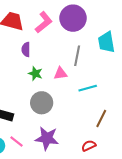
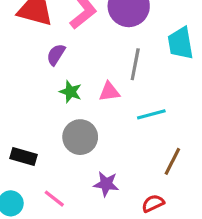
purple semicircle: (26, 49) -> (56, 55), turned 32
purple star: (47, 138) -> (106, 184), moved, size x0.7
pink line: (17, 141) -> (54, 199), moved

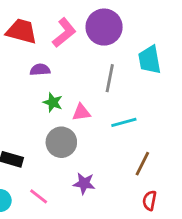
purple semicircle: (56, 55) -> (40, 70), turned 54
pink triangle: (109, 92) -> (81, 112), moved
red semicircle: (153, 203) -> (150, 201), moved, turned -54

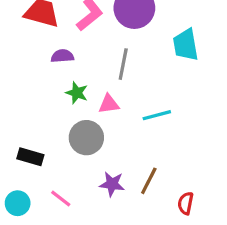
gray line: (110, 78) -> (123, 64), moved
brown line: (142, 164) -> (149, 181), moved

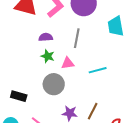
purple semicircle: (62, 56) -> (46, 37), moved

